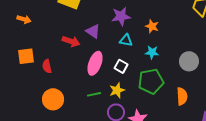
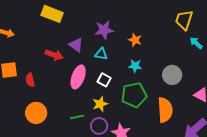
cyan triangle: (126, 40) -> (101, 54), moved
green line: (94, 94) -> (77, 117), moved
orange semicircle: (182, 96) -> (165, 110), size x1.4

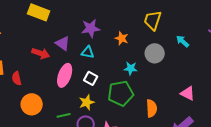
yellow trapezoid: (184, 20) -> (153, 20), moved
cyan star: (135, 66) -> (131, 68), moved
gray circle: (172, 75) -> (155, 53), moved
orange semicircle: (165, 110) -> (152, 108), size x0.7
orange circle: (36, 113) -> (32, 104), moved

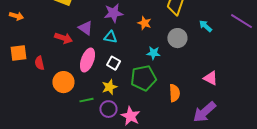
orange circle: (32, 104) -> (63, 82), moved

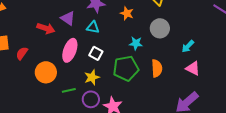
cyan arrow: (205, 26) -> (188, 46), moved, turned -88
red semicircle: (39, 63) -> (22, 53), turned 48
orange semicircle: (174, 93) -> (157, 68), moved

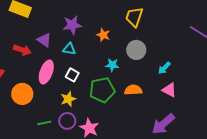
orange semicircle: (157, 68) -> (133, 90), turned -90
green line: (69, 90) -> (44, 123), moved

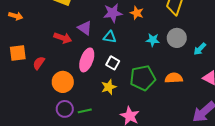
orange star: (103, 35) -> (137, 13), moved
cyan star: (112, 65) -> (153, 40), moved
cyan arrow: (164, 68) -> (200, 49), moved
purple circle: (67, 121) -> (65, 109), moved

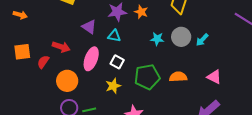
red arrow: (63, 38) -> (61, 47), moved
cyan arrow: (200, 49) -> (202, 40), moved

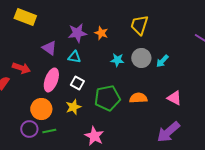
orange circle: (67, 81) -> (41, 109), moved

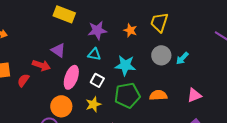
yellow rectangle: (25, 17) -> (64, 14), moved
orange star: (101, 33) -> (130, 30), moved
purple triangle: (49, 48) -> (58, 50), moved
cyan star: (117, 60) -> (125, 65), moved, size x1.5
pink triangle: (174, 98) -> (194, 95), turned -49

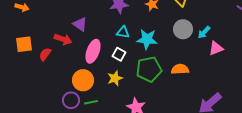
cyan triangle: (94, 54) -> (123, 32), moved
pink triangle: (194, 95) -> (216, 48), moved

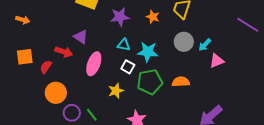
white square: (119, 54) -> (128, 67), moved
orange circle: (83, 80) -> (56, 93), moved
green line: (91, 102) -> (92, 115), turned 64

